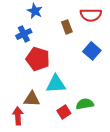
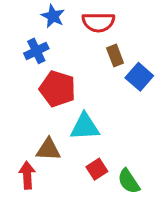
red semicircle: (91, 15) -> (98, 22), moved
brown rectangle: (67, 27) -> (115, 56), moved
green semicircle: (85, 104) -> (129, 181), moved, turned -114

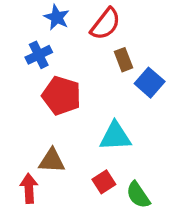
red semicircle: (98, 22) -> (106, 24), turned -52
cyan triangle: (85, 127) -> (115, 136), moved

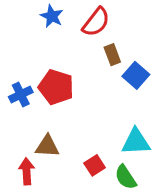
blue cross: (39, 55) -> (21, 95), moved
cyan triangle: (115, 136) -> (136, 142), moved

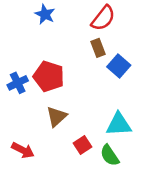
red semicircle: (96, 22) -> (103, 18), moved
brown triangle: (47, 146) -> (57, 117), moved, turned -45
red arrow: (27, 171) -> (23, 150), turned 120

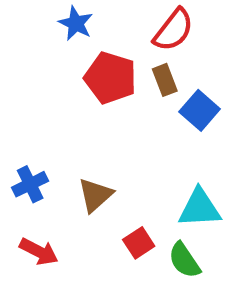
red pentagon: (49, 76) -> (110, 78), moved
blue cross: (18, 83) -> (30, 184), moved

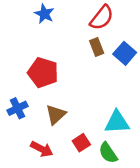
red pentagon: (110, 78) -> (43, 72), moved
blue square: (200, 110) -> (125, 53), moved
red arrow: (39, 252) -> (42, 149), moved

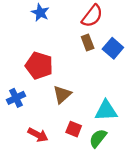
brown triangle: (56, 115) -> (62, 94), moved
red square: (81, 143) -> (74, 129), turned -35
green semicircle: (108, 153) -> (98, 138), turned 72

